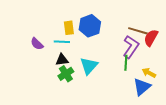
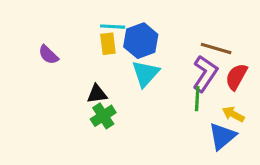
red semicircle: (151, 38) -> (236, 77), moved
cyan line: (62, 42) -> (113, 27), moved
purple semicircle: (37, 44) -> (48, 55), moved
cyan triangle: (89, 66) -> (146, 74), moved

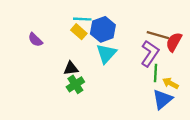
yellow rectangle: (108, 44) -> (79, 32), turned -42
red semicircle: (236, 77) -> (174, 42), moved
green line: (197, 99) -> (156, 73), moved

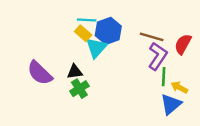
brown line: (158, 35) -> (152, 37), moved
purple semicircle: (35, 40) -> (40, 73), moved, size x1.6
cyan triangle: (106, 53) -> (96, 48), moved

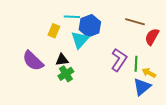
yellow rectangle: (83, 33) -> (54, 31), moved, turned 72
brown line: (152, 37) -> (135, 22), moved
purple L-shape: (158, 56) -> (119, 60), moved

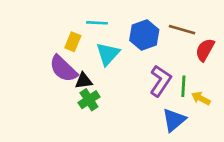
blue hexagon: (90, 26) -> (144, 35), moved
purple semicircle: (33, 61) -> (63, 69), moved
blue triangle: (142, 87) -> (174, 120), moved

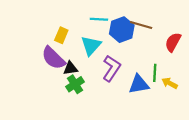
cyan line: (97, 23) -> (99, 19), moved
brown line: (182, 30) -> (141, 25), moved
purple L-shape: (160, 81) -> (111, 68), moved
blue triangle: (174, 120) -> (139, 84), moved, turned 30

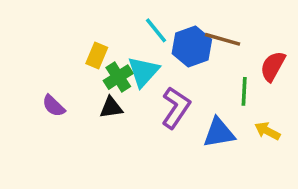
cyan line: (99, 19) -> (156, 30), turned 48
purple semicircle: (53, 58) -> (54, 106), moved, size x0.6
green line: (155, 73) -> (244, 91), moved
green cross: (75, 84) -> (118, 77), moved

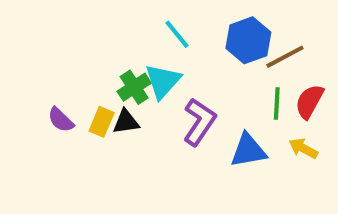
brown line: (222, 39) -> (285, 57), moved, turned -44
blue hexagon: (192, 47) -> (248, 40), moved
yellow rectangle: (97, 55) -> (102, 122), moved
red semicircle: (273, 66) -> (309, 101), moved

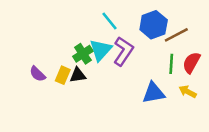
purple L-shape: (199, 122) -> (123, 51), moved

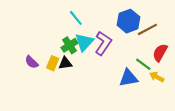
cyan line: (109, 21) -> (76, 18), moved
green line: (171, 64) -> (143, 64), moved, turned -56

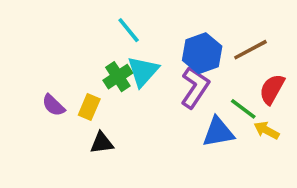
blue hexagon: (128, 21) -> (202, 53), moved
purple L-shape: (103, 43) -> (195, 87), moved
black triangle: (65, 63) -> (102, 143), moved

